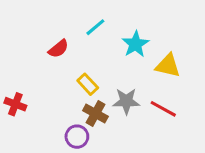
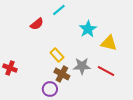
cyan line: (95, 27) -> (59, 10), moved
red semicircle: (58, 49) -> (37, 24), moved

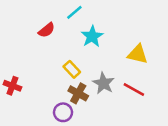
cyan star: (88, 29) -> (92, 36), moved
gray star: (82, 66) -> (103, 83), turned 30

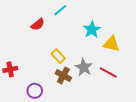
cyan star: (92, 36) -> (92, 30), moved
red cross: (12, 86) -> (10, 69), turned -32
purple circle: (63, 112) -> (35, 91), moved

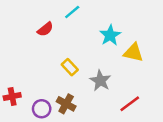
red cross: (10, 69) -> (12, 96), moved
red line: (108, 72) -> (130, 104), moved, turned -66
brown cross: (63, 76) -> (66, 104), moved

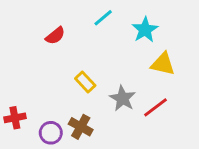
cyan line: (72, 12) -> (103, 18), moved
cyan star: (110, 35) -> (145, 30), moved
red line: (130, 104) -> (155, 107), moved

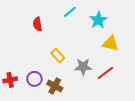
red semicircle: (55, 36) -> (37, 24), turned 120
gray star: (123, 98) -> (83, 67), turned -30
purple circle: (51, 133) -> (34, 79), moved

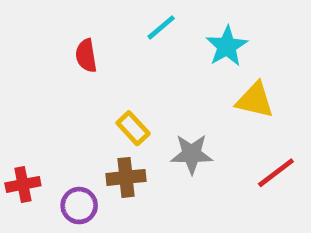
red line: (105, 73) -> (276, 173), moved
purple circle: (34, 79) -> (79, 206), moved
brown cross: (55, 86) -> (126, 177), moved, turned -35

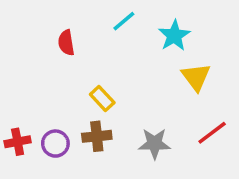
yellow triangle: (255, 100) -> (196, 77), turned 40
gray star: (192, 154) -> (154, 144), moved
purple circle: (79, 206) -> (55, 144), moved

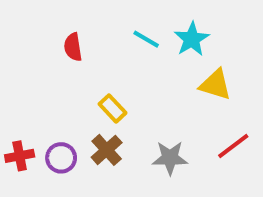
cyan line: (124, 21) -> (146, 39), moved, turned 70
yellow triangle: (196, 77) -> (215, 85), turned -36
brown cross: (97, 136) -> (107, 150), turned -36

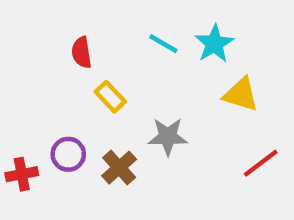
yellow rectangle: (113, 108) -> (110, 97), moved
purple circle: (61, 158) -> (68, 154), moved
gray star: (170, 158) -> (168, 137), moved

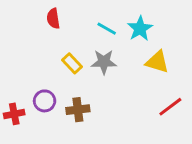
red semicircle: (82, 52) -> (53, 19), moved
gray star: (168, 137) -> (104, 62), moved
brown cross: (119, 168) -> (78, 110), turned 35

